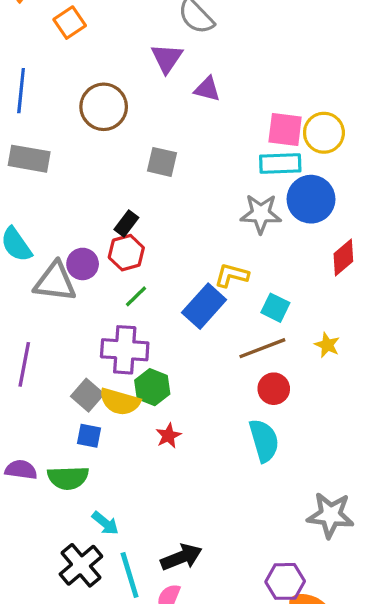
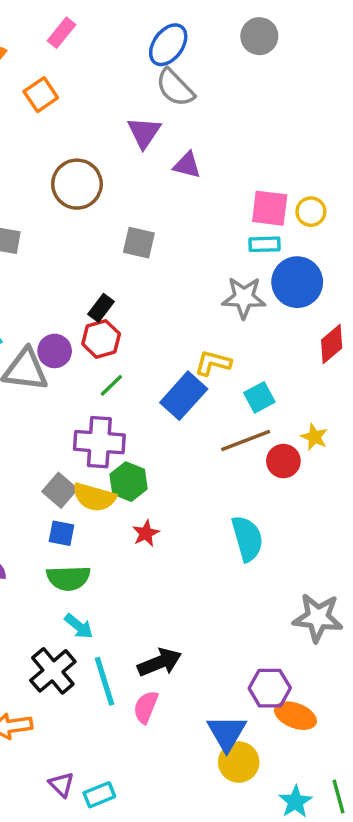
yellow circle: (324, 133) -> (311, 212), size x0.7
cyan rectangle: (280, 164) -> (264, 244), size x0.7
cyan square: (275, 308) -> (259, 397), turned 36
red circle: (274, 389) -> (283, 461), moved
green semicircle: (68, 478) -> (68, 578), moved

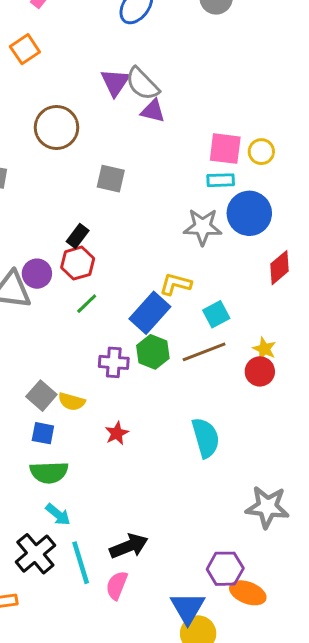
gray semicircle: (175, 88) -> (142, 84), moved
purple cross: (99, 442) -> (114, 362), moved, size x0.7
red circle: (283, 461) -> (260, 371), moved
green hexagon: (129, 482) -> (153, 352), moved
yellow semicircle: (94, 497) -> (72, 402), size x0.7

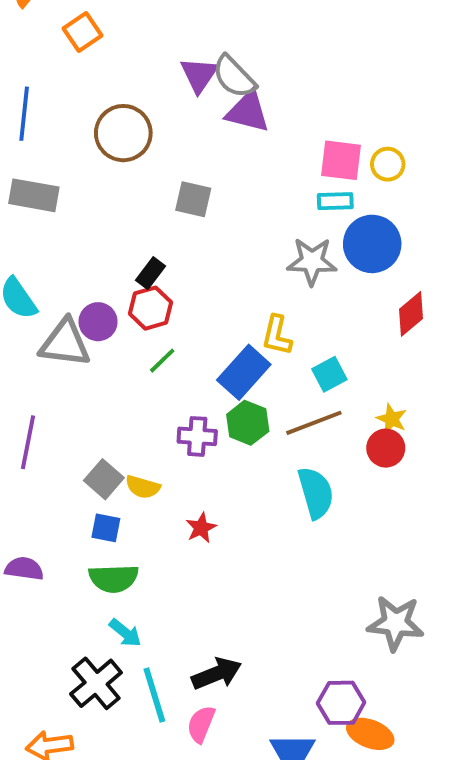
purple triangle: (153, 111) -> (248, 112), size x1.4
yellow L-shape: (175, 284) -> (277, 335), turned -92
cyan semicircle: (206, 438) -> (316, 493), moved

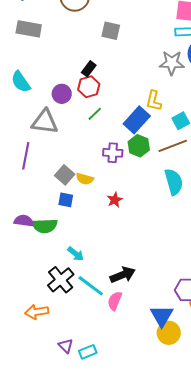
gray triangle: (65, 343) -> (45, 122), moved
green semicircle: (114, 578) -> (45, 226), moved
cyan line: (154, 695) -> (91, 286), turned -36

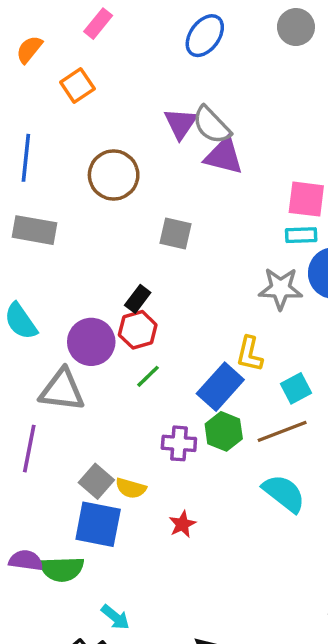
purple circle: (62, 94) -> (91, 342), size x1.4
cyan semicircle: (174, 182) -> (284, 493), turned -36
blue square: (66, 200) -> (98, 524), size x1.8

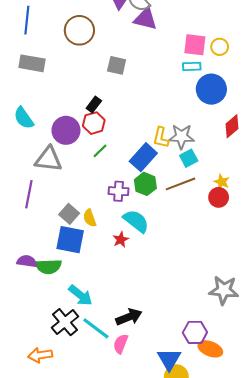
gray star: (280, 289) -> (181, 137), moved
yellow semicircle: (131, 488) -> (90, 218), turned 54
cyan semicircle: (284, 493) -> (136, 221), moved
cyan arrow: (115, 617) -> (80, 295), size x1.4

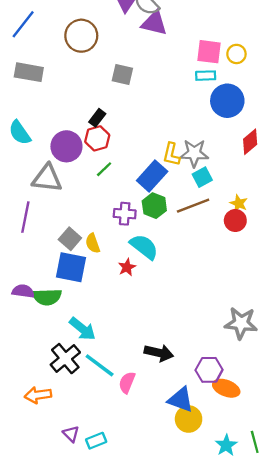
blue line: (27, 20) -> (23, 24), turned 32
black arrow: (129, 317) -> (159, 353), moved, turned 35
blue triangle: (169, 359) -> (181, 400), turned -40

